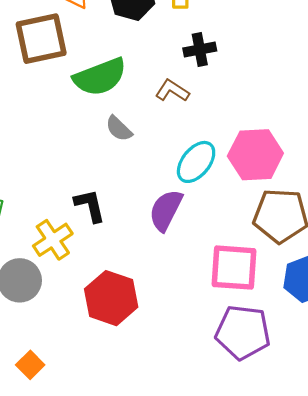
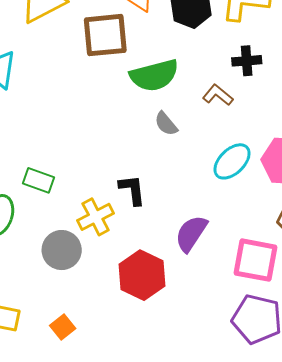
purple semicircle: (166, 210) -> (191, 233), moved

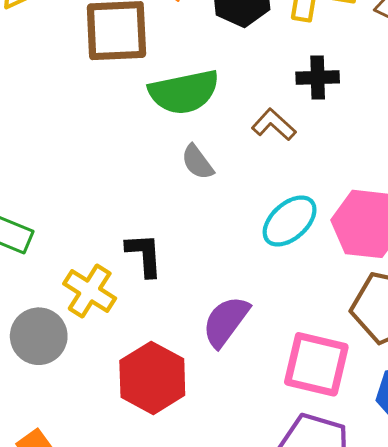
yellow cross: (96, 217) -> (90, 291), turned -33

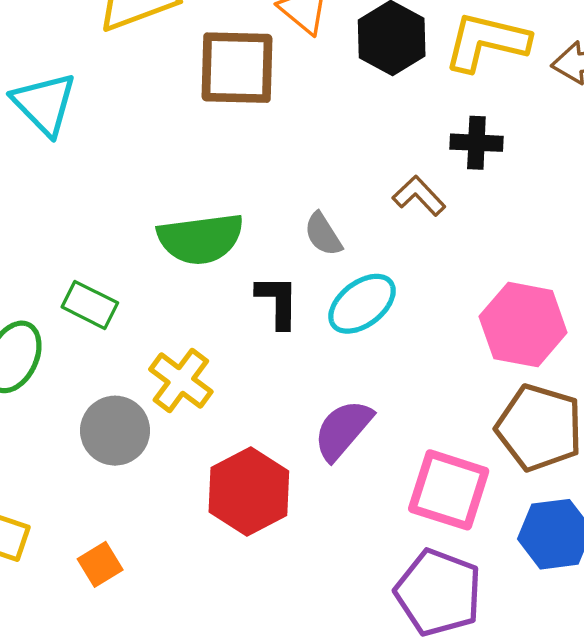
green semicircle: (184, 92) -> (201, 239), moved
cyan ellipse: (290, 221) -> (362, 304), moved
black L-shape: (144, 255) -> (278, 302), moved

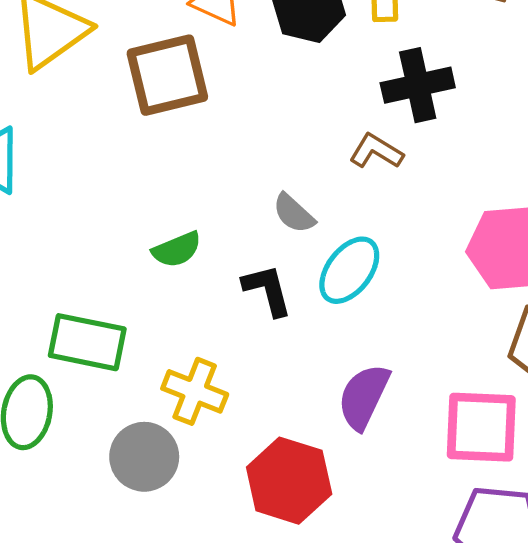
black cross: (476, 143) -> (418, 85), size x1.4
green semicircle: (201, 239) -> (177, 250), size x0.6
green rectangle: (90, 305) -> (87, 342), size x1.4

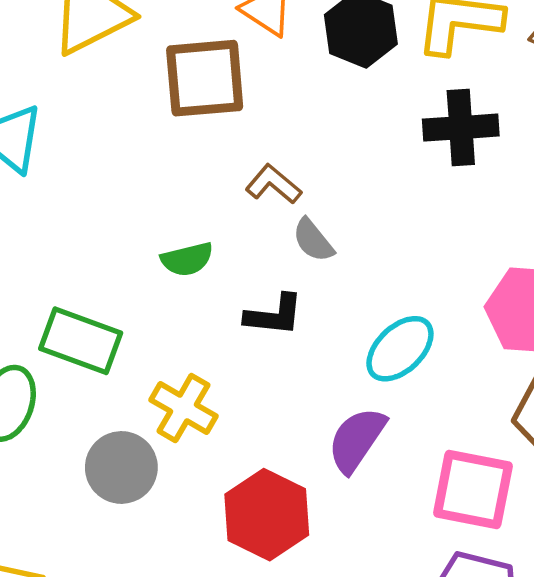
brown L-shape: (376, 151) -> (273, 184), moved
cyan ellipse: (349, 270) -> (400, 349), moved
black L-shape: (267, 290) -> (274, 315), turned 102

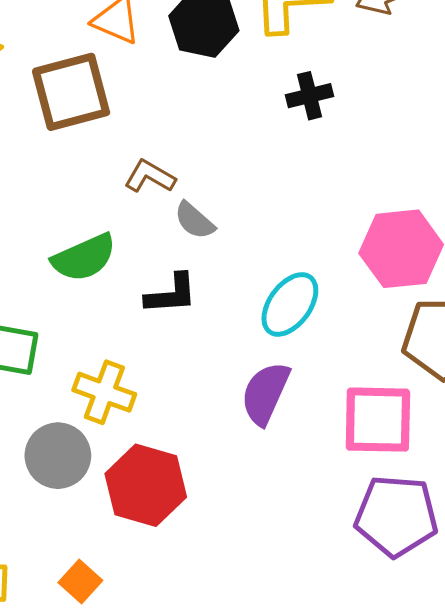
black cross: (461, 128) -> (310, 96), size x0.7
green semicircle: (187, 259) -> (84, 258), size x1.4
red hexagon: (267, 515) -> (146, 485), moved

